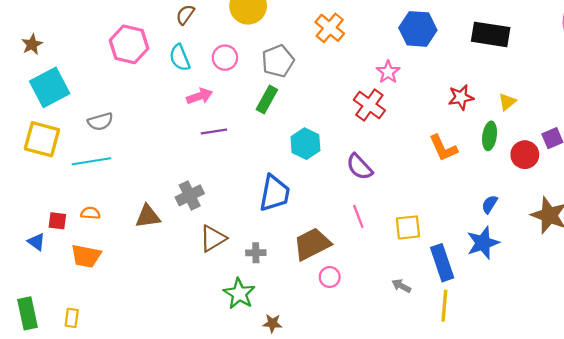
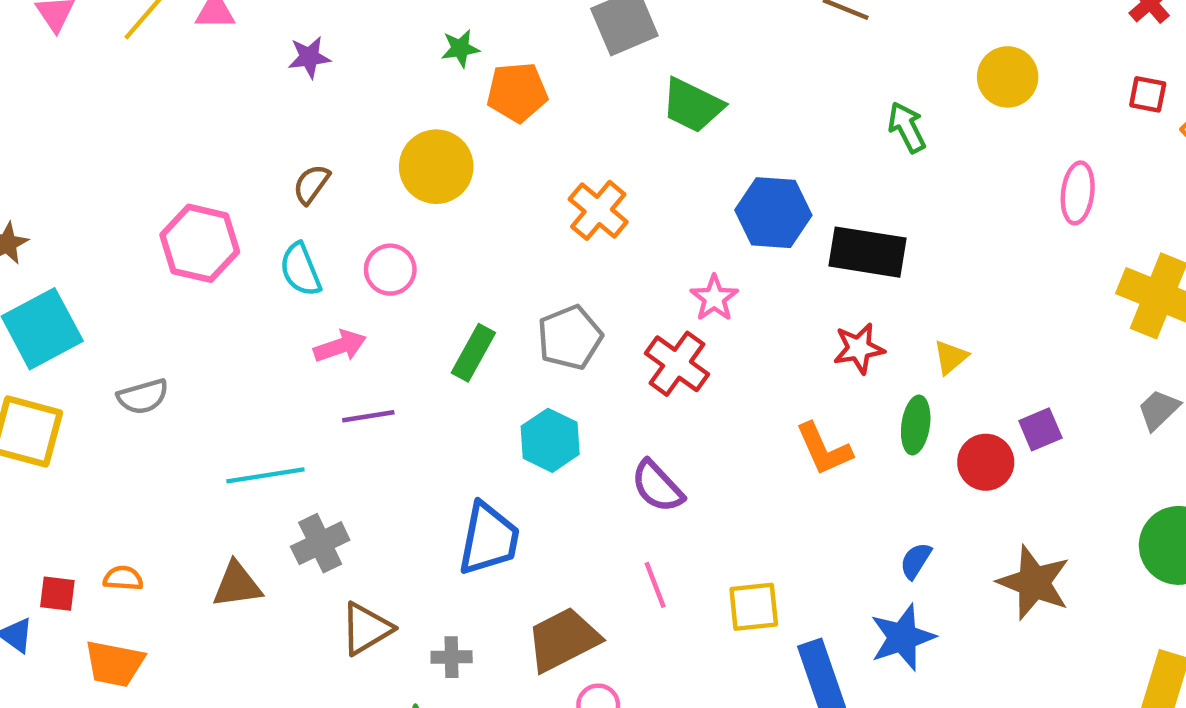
black rectangle: (491, 34) -> (867, 252), moved
gray pentagon: (278, 61) -> (570, 337), moved
cyan line: (92, 161) -> (265, 475), moved

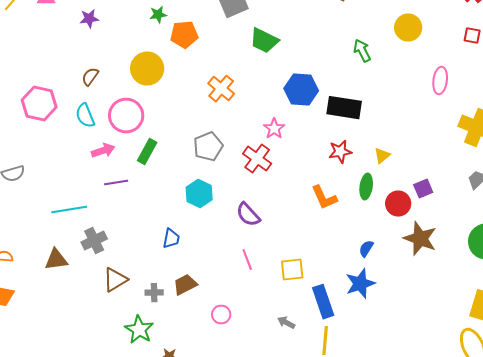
pink circle: (390, 270) -> (126, 116), size x1.5
green rectangle: (473, 353) -> (147, 152), moved
blue trapezoid: (489, 539) -> (171, 239), size x0.6
brown star: (1034, 583) -> (420, 239), moved
brown trapezoid: (563, 640) -> (185, 285), moved, size x0.7

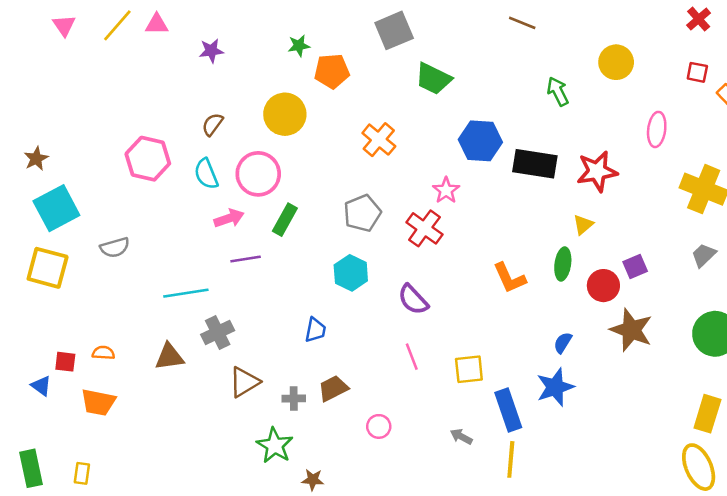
red star: (340, 152) -> (597, 171), moved, size x1.4

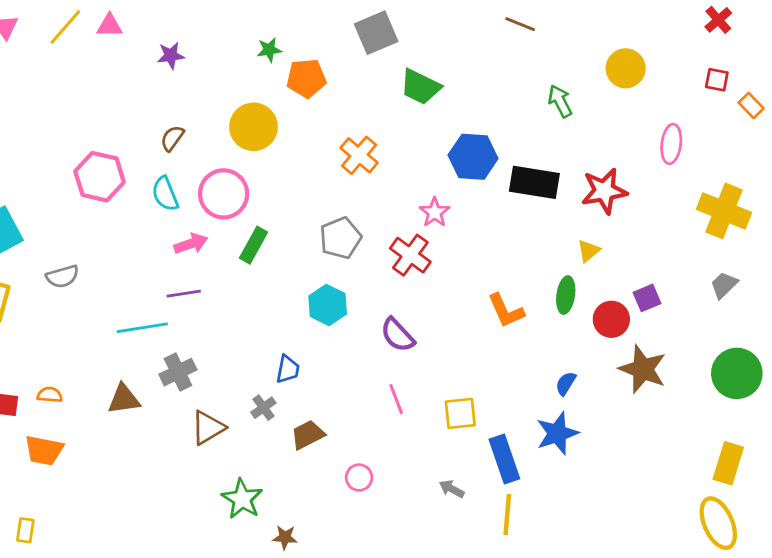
purple line: (246, 259) -> (184, 294), moved
gray cross: (294, 399) -> (263, 408), moved, turned -35

